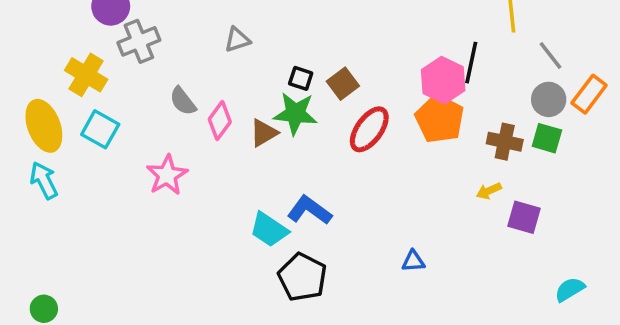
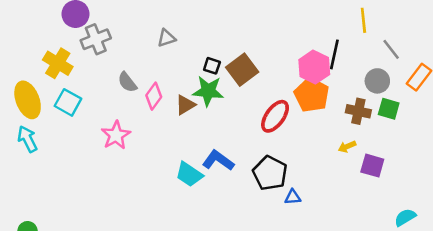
brown square: (343, 84) -> (242, 70), size x1.4
gray circle: (549, 99) -> (377, 81), moved
red ellipse: (369, 129) -> (275, 116), moved
black pentagon: (302, 277) -> (270, 173), moved

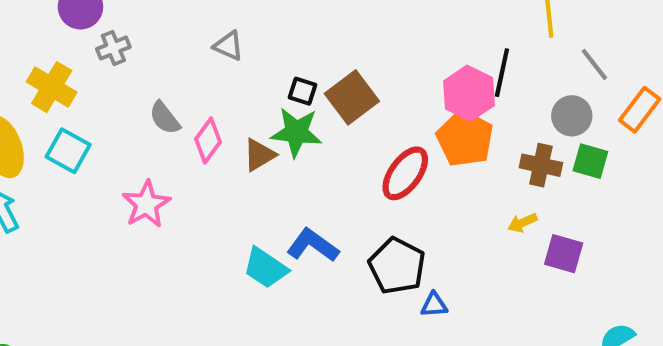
gray triangle: (166, 38) -> (228, 46), turned 42
gray cross: (96, 39) -> (113, 48), size x0.7

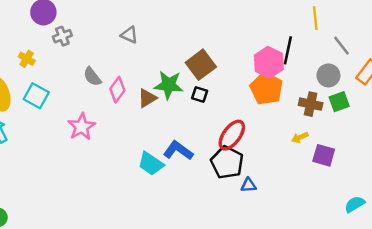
yellow cross: (52, 87) -> (27, 59), size x0.6
black square: (302, 91) -> (200, 95), moved
green square: (590, 161) -> (339, 102), turned -36
red ellipse: (405, 173) -> (232, 135), moved

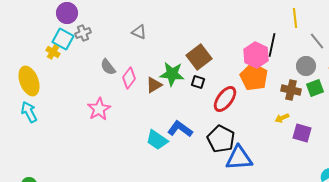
cyan square: (36, 96) -> (63, 39), moved
red ellipse: (232, 135) -> (225, 99), moved
blue triangle: (249, 185) -> (239, 158), size x2.0

